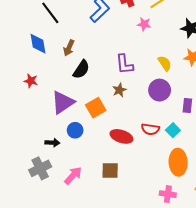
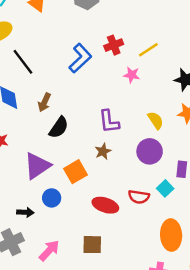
cyan square: (173, 130) -> (165, 188), moved

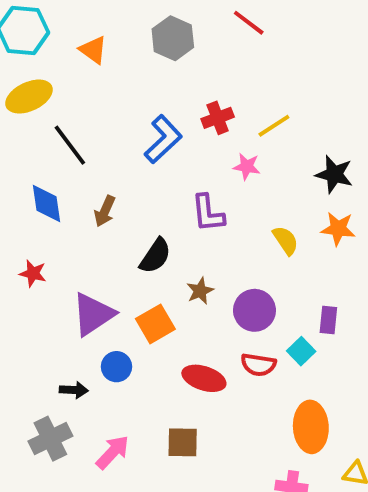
purple L-shape: (109, 122) -> (208, 213), moved
black semicircle: (59, 127) -> (155, 256), moved
purple circle: (150, 151) -> (254, 310), moved

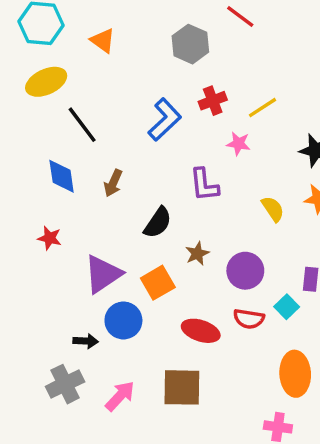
gray hexagon: (173, 38) -> (190, 44), moved
blue circle: (116, 367) -> (123, 320), size x1.4
brown square: (183, 442) -> (182, 387), size x1.4

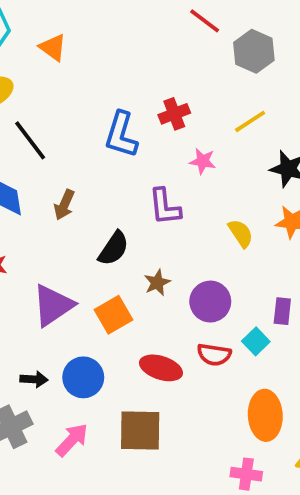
gray hexagon: (190, 44) -> (254, 51), moved
yellow line: (263, 108) -> (250, 121), moved
blue L-shape: (165, 120) -> (121, 135), turned 150
blue circle: (123, 320) -> (83, 377), moved

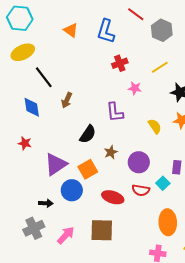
orange triangle: (53, 47) -> (71, 30), moved
blue L-shape: (121, 135) -> (106, 31), moved
brown arrow: (64, 205) -> (67, 100), moved
blue circle: (83, 377) -> (72, 190), moved

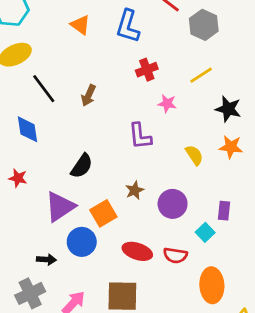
brown arrow: (67, 100) -> (88, 95), moved
black semicircle: (88, 134) -> (82, 166), moved
red semicircle: (141, 190) -> (175, 255), moved

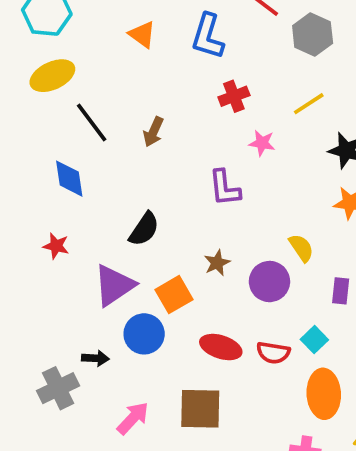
yellow semicircle: (194, 155) -> (301, 248), moved
cyan square: (205, 232) -> (314, 340), moved
gray cross: (30, 293) -> (58, 388), moved

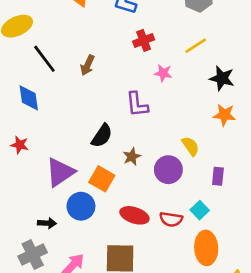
black semicircle: (144, 229) -> (102, 136), moved
orange square: (174, 295) -> (102, 179), turned -30
gray cross: (58, 388) -> (33, 254), moved

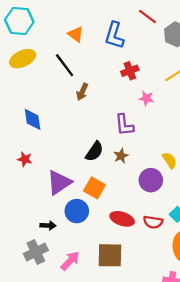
black line: (44, 59) -> (65, 65), moved
brown star: (132, 157) -> (121, 156), moved

